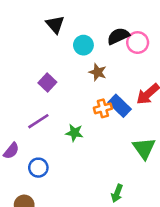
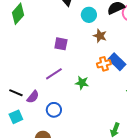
purple square: (47, 83) -> (61, 44), turned -32

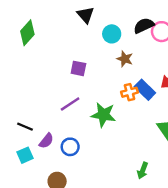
green star: (82, 83) -> (103, 115), size x1.5
purple semicircle: (33, 97) -> (46, 141), moved

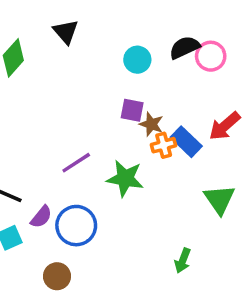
black triangle: (86, 15) -> (66, 32), moved
brown star: (125, 59) -> (151, 124), moved
purple square: (78, 68) -> (132, 110), moved
blue circle: (70, 147) -> (76, 226), size x1.5

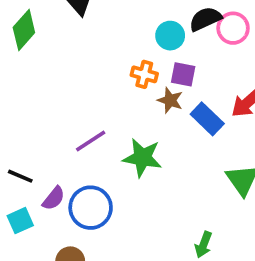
cyan circle: (137, 60) -> (170, 36), moved
purple square: (132, 110) -> (183, 74), moved
orange cross: (164, 145) -> (144, 74), moved, turned 30

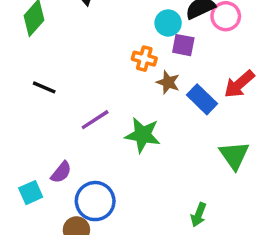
purple square: (183, 74) -> (183, 45), moved
black line: (20, 176) -> (44, 87), moved
blue circle: (91, 208) -> (95, 201), moved

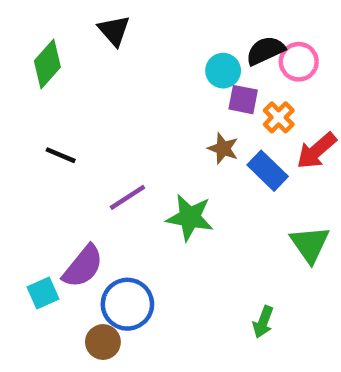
orange cross: (144, 59) -> (279, 117), moved, turned 30
purple semicircle: (61, 172) -> (83, 266), size x1.5

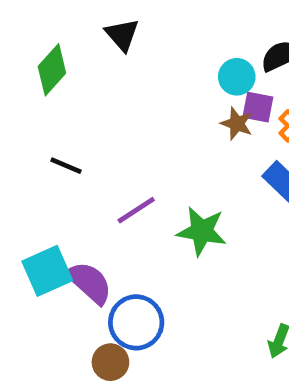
brown star: (223, 148) -> (237, 124), moved
purple semicircle: (83, 266) -> (89, 283), turned -87
cyan square: (43, 293) -> (47, 271), moved, size x1.5

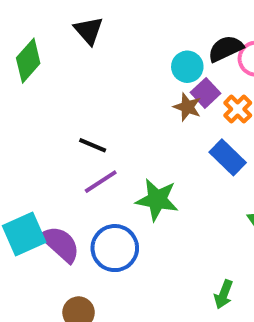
purple square: (258, 107) -> (205, 93), turned 36
black line: (66, 166) -> (93, 145), moved
blue circle: (136, 322) -> (115, 248), moved

